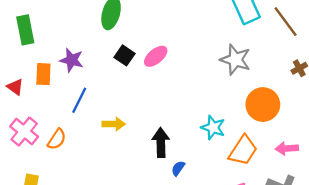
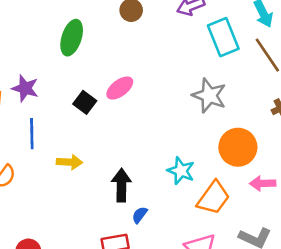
black square: (124, 55) -> (85, 102), moved
blue line: (79, 100) -> (32, 134), turned -30
pink arrow: (287, 148) -> (263, 183), moved

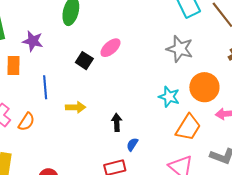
purple star: (25, 88) -> (33, 41), moved
cyan star: (181, 171) -> (169, 97), moved
black arrow: (121, 185) -> (117, 122), size x0.7

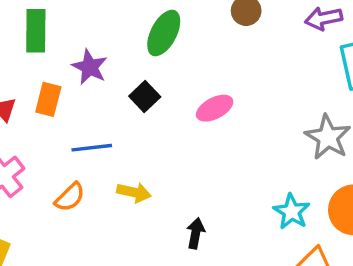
black square: (84, 61) -> (145, 97), moved
blue line: (45, 87) -> (92, 148), turned 75
orange semicircle: (26, 122) -> (70, 197), moved

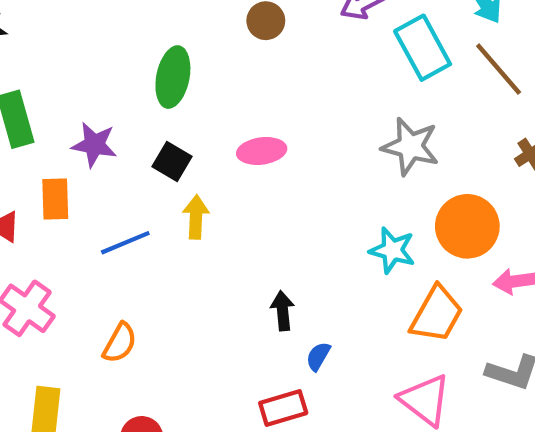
pink ellipse: (215, 108) -> (262, 151), turned 36
yellow arrow: (134, 192) -> (196, 217), moved, turned -84
orange semicircle: (70, 197) -> (120, 343), moved

